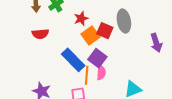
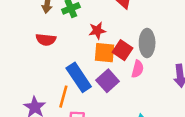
orange square: (90, 36) -> (105, 53), turned 30
pink semicircle: (101, 73) -> (138, 69), moved
orange line: (87, 75) -> (63, 97), moved

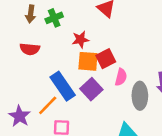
gray ellipse: (147, 43) -> (140, 96), moved
red square: (122, 50) -> (106, 59), turned 30
orange line: (63, 97) -> (48, 105), turned 30

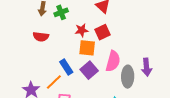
red square: (106, 59) -> (102, 32), moved
pink semicircle: (121, 77) -> (113, 61), size x1.5
blue rectangle: (63, 86) -> (66, 67), size x0.7

